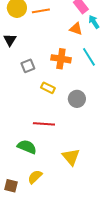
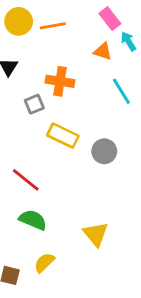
orange cross: (61, 59) -> (60, 81), moved
yellow rectangle: (48, 88) -> (63, 136), size x1.5
red line: (44, 124) -> (26, 180), moved, turned 35

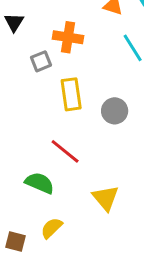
yellow rectangle: (63, 136) -> (71, 94), turned 56
red line: (26, 180) -> (65, 151), moved

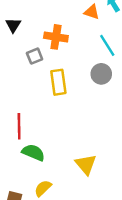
gray circle: (115, 111) -> (101, 74), moved
red line: (65, 151) -> (19, 126), moved, turned 50

